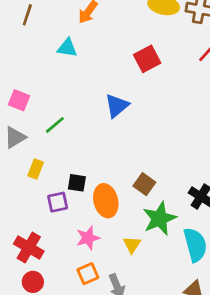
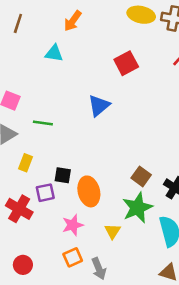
green line: (55, 125) -> (43, 123), turned 48
brown square: (144, 184) -> (141, 176), moved
red cross: (29, 247) -> (19, 209), moved

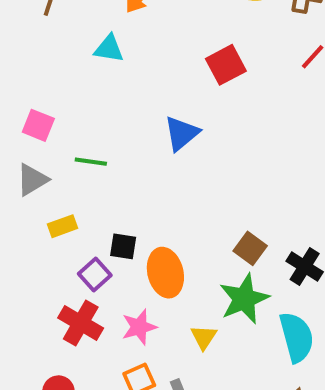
yellow rectangle: (25, 163) -> (63, 226), turned 49
purple square: (45, 193) -> (95, 275), turned -30
red cross: (19, 209) -> (81, 323), moved

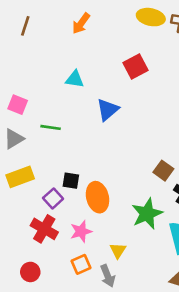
cyan triangle: (109, 49) -> (75, 79), moved
yellow rectangle: (63, 226) -> (20, 177), moved, size x1.5
brown square: (250, 248) -> (163, 171), moved
yellow triangle: (204, 337) -> (118, 250), moved

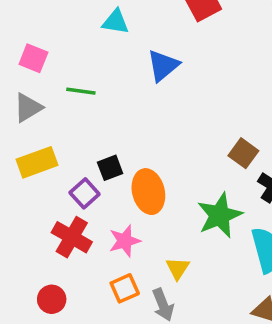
black square: (71, 181) -> (110, 168), turned -30

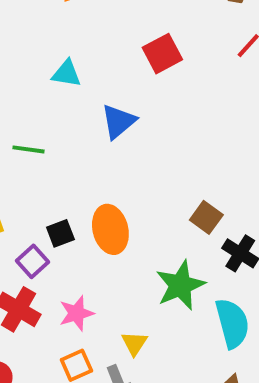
orange ellipse: (148, 192) -> (110, 229), moved

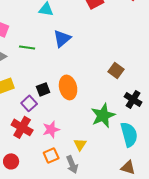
blue triangle: (118, 121) -> (62, 38), moved
brown square: (206, 217) -> (116, 70), moved

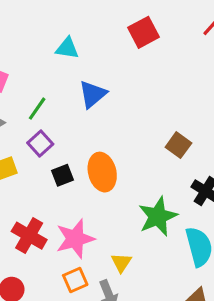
green line: (27, 47) -> (37, 109), turned -63
purple square: (29, 103) -> (40, 143), moved
pink star: (51, 129) -> (75, 239), size x1.4

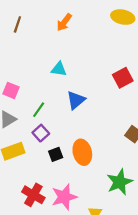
red square: (143, 32) -> (123, 78), moved

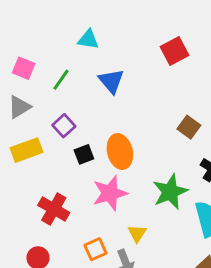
blue triangle: (76, 100) -> (111, 81), turned -30
green line: (39, 110) -> (61, 80), moved
pink star: (64, 197) -> (110, 193), moved

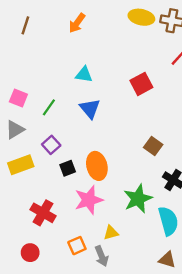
cyan triangle: (88, 39) -> (84, 75), moved
yellow triangle: (137, 233) -> (111, 233), turned 42

